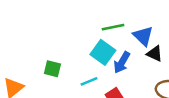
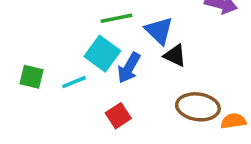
cyan line: (89, 81) -> (74, 82), moved

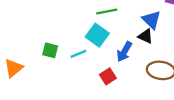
blue triangle: (159, 31) -> (151, 20), moved
blue arrow: (129, 68) -> (124, 52), moved

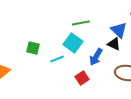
green square: (50, 50) -> (33, 48), moved

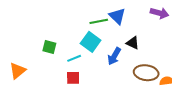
blue triangle: (119, 30) -> (117, 16), moved
red square: (82, 78) -> (73, 78), moved, turned 32

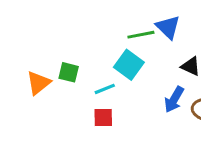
blue arrow: (114, 56) -> (174, 99), moved
orange triangle: (17, 71) -> (38, 83), moved

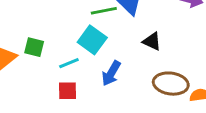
blue arrow: (174, 99) -> (111, 73), moved

